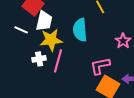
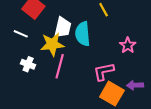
white trapezoid: (44, 21) -> (63, 27), moved
white cross: (39, 59) -> (28, 64), moved, turned 32

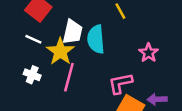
white line: (21, 34) -> (33, 39), moved
yellow star: (52, 44) -> (60, 52), turned -30

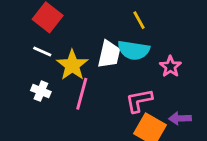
white trapezoid: (73, 32) -> (109, 54), moved
cyan semicircle: (96, 39) -> (134, 50), moved, turned -76

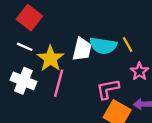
yellow line: (139, 20) -> (128, 44), moved
pink star: (170, 67) -> (139, 71), moved
white cross: (41, 91) -> (23, 81), size x1.5

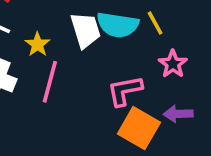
white trapezoid: (82, 49) -> (86, 30), turned -30
yellow star: (50, 59) -> (37, 44), size x0.6

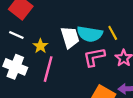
pink L-shape: (125, 91) -> (94, 57), moved

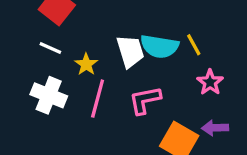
pink L-shape: (94, 57) -> (145, 100), moved

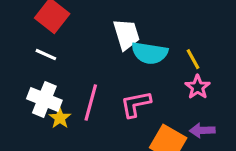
yellow line: (194, 45) -> (193, 59), moved
white trapezoid: (130, 51) -> (126, 34), moved
yellow star: (86, 64) -> (60, 118), moved

